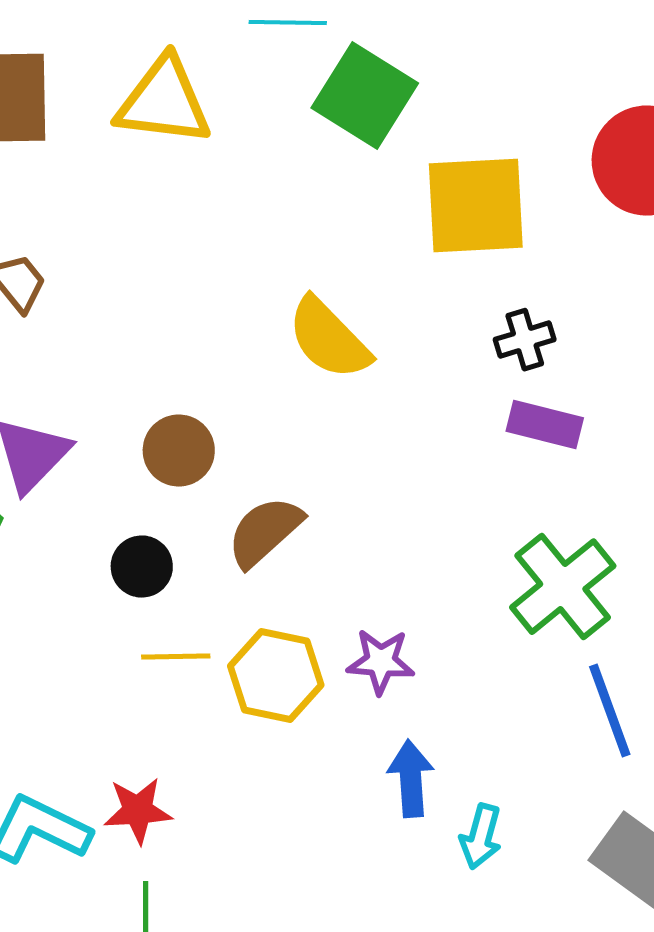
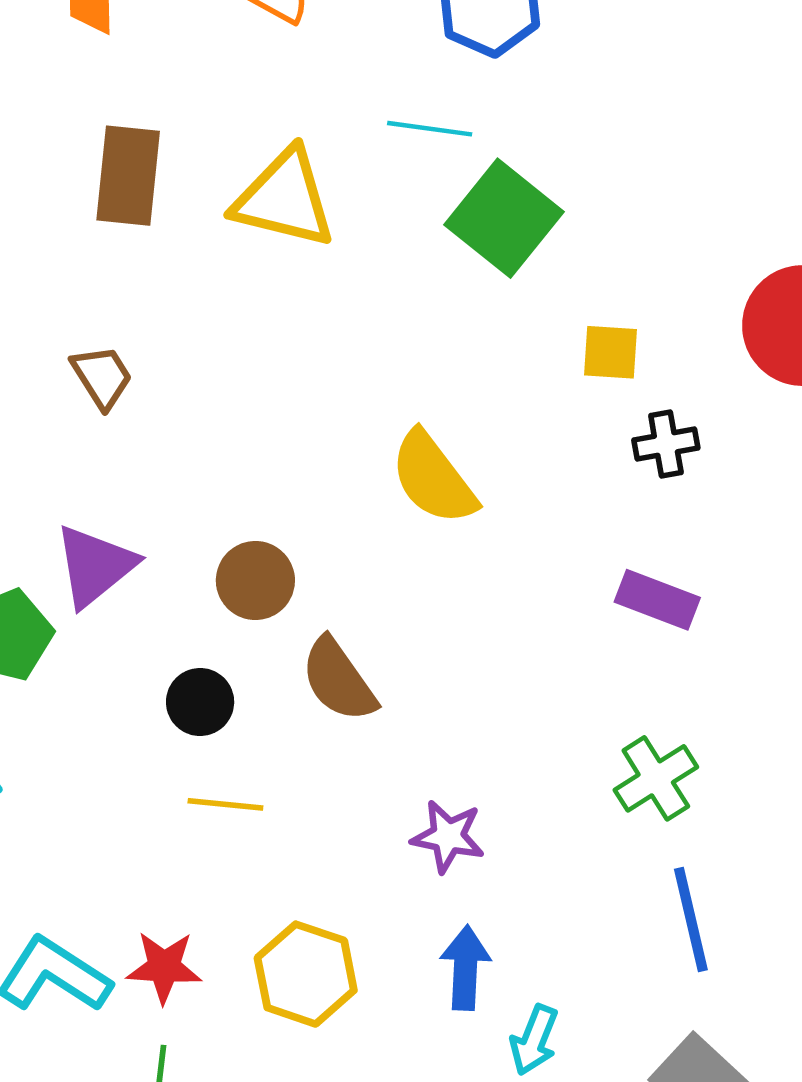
yellow square: (476, 206) -> (611, 352), size x0.5
black cross: (525, 340) -> (666, 444), moved
brown semicircle: (265, 532) -> (339, 680), turned -90
green cross: (563, 587) -> (656, 778), size x0.7
yellow hexagon: (276, 676) -> (306, 974), moved

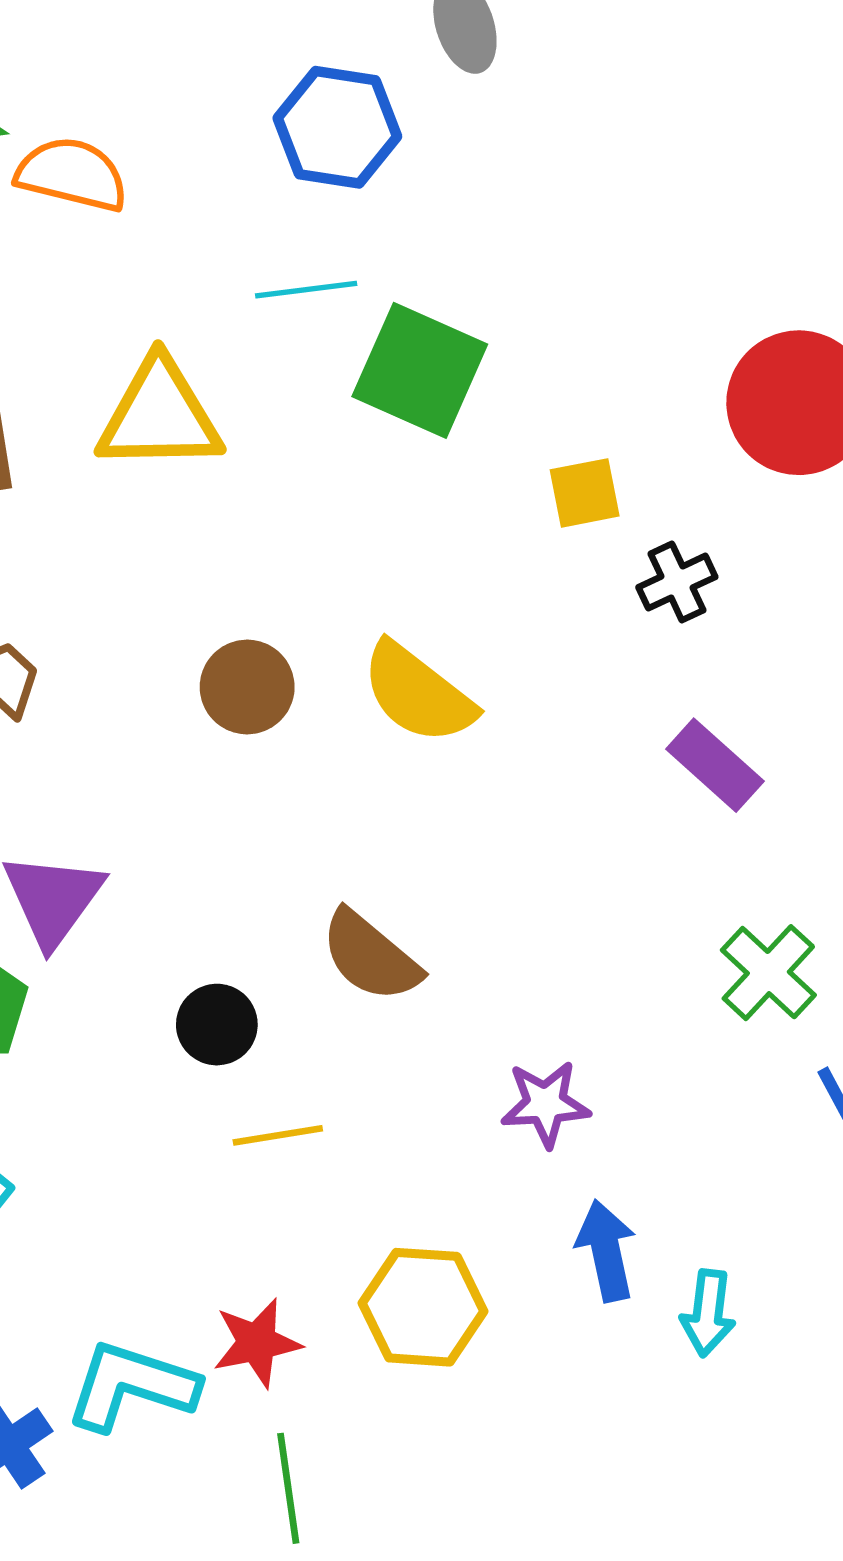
brown circle: (255, 581) -> (247, 687), moved
purple rectangle: (657, 600) -> (715, 765), turned 36

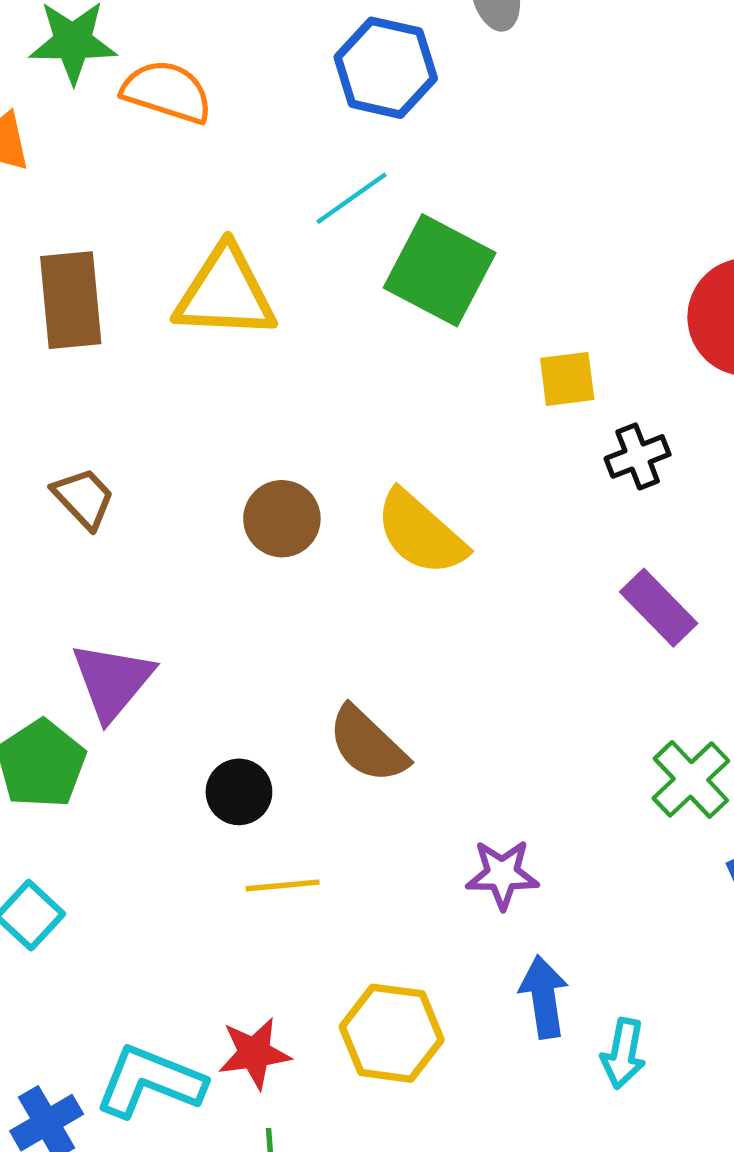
cyan line: (306, 290) -> (351, 198), turned -32

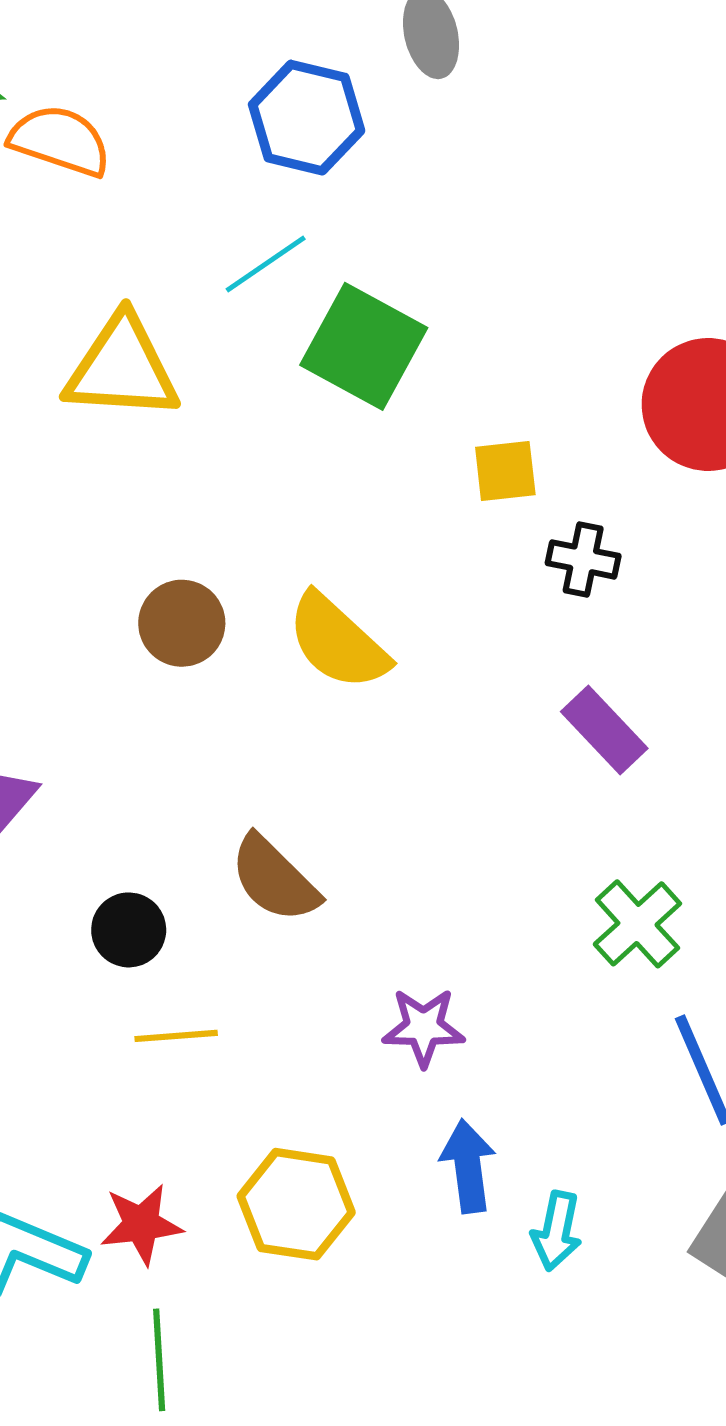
black cross: (638, 456) -> (583, 559), turned 32

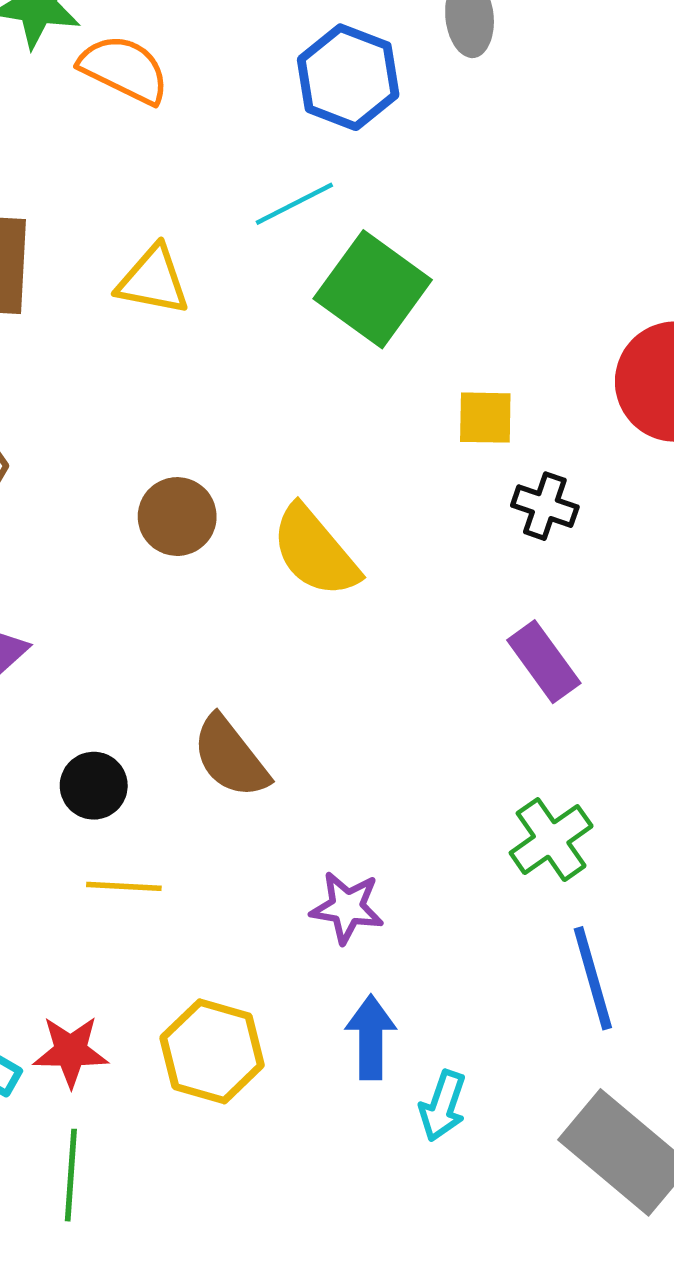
yellow triangle: (122, 368) -> (153, 280), size x0.7

